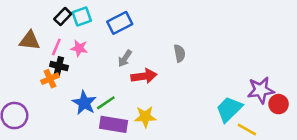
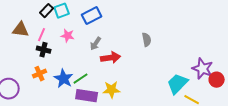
pink star: (79, 48) -> (68, 36), moved
gray semicircle: (180, 53) -> (147, 40), moved
orange cross: (50, 79) -> (40, 74), moved
purple star: (261, 90) -> (203, 69), turned 30

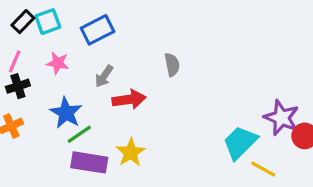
gray semicircle: (147, 40) -> (172, 65), moved
black cross: (44, 50) -> (18, 86), turned -32
blue star: (64, 79) -> (66, 113), moved
yellow star: (112, 90) -> (131, 152), turned -30

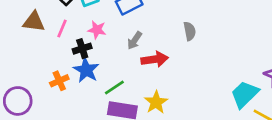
black cross: (18, 86) -> (82, 49), moved
blue star: (66, 113) -> (86, 70), moved

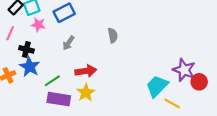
pink star: (97, 30) -> (38, 25), moved
black cross: (82, 49) -> (26, 49), turned 32
red arrow: (155, 59) -> (86, 71), moved

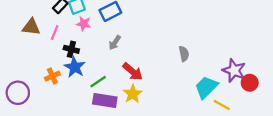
gray semicircle: (113, 35) -> (184, 54), moved
red arrow: (86, 71) -> (133, 72), turned 48

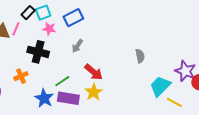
pink line: (55, 33) -> (16, 29), moved
black cross: (71, 49) -> (38, 52), size x1.5
blue star: (75, 67) -> (44, 98), moved

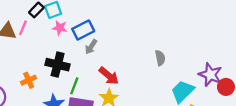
blue rectangle: (73, 18) -> (83, 30), moved
black cross: (38, 52) -> (58, 65), moved
green line: (62, 81) -> (74, 86), turned -35

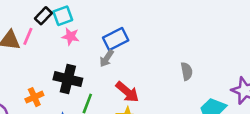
blue rectangle: (83, 30) -> (116, 39), moved

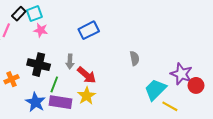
blue rectangle: (116, 39) -> (89, 30), moved
gray arrow: (107, 58) -> (70, 61), moved, turned -32

